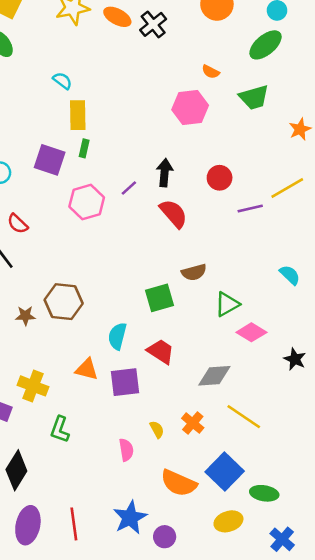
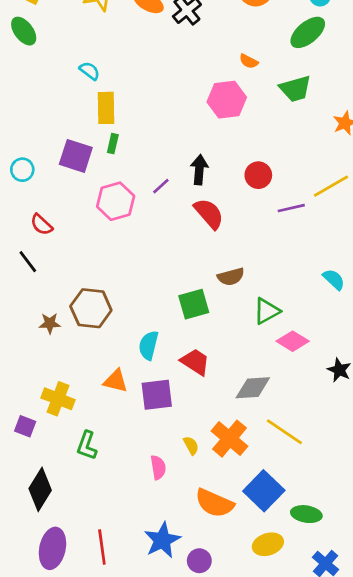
orange cross: (193, 423) -> (229, 439), size x1.5

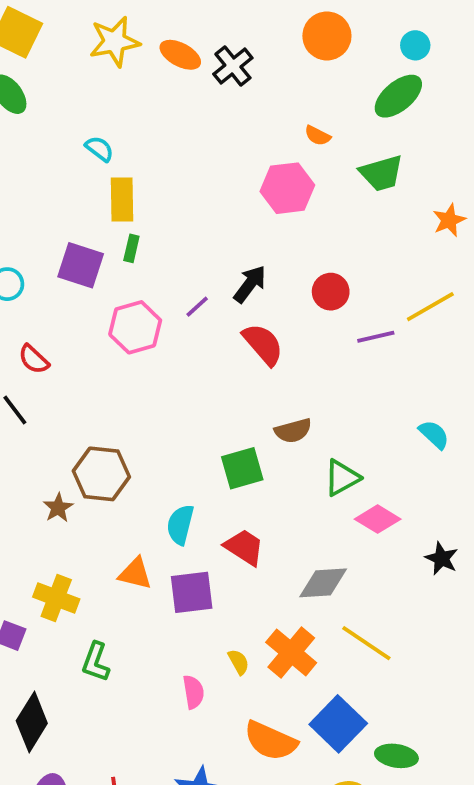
black arrow: (199, 170) -> (250, 284), turned 32
brown star: (50, 323) -> (58, 508), moved, turned -30

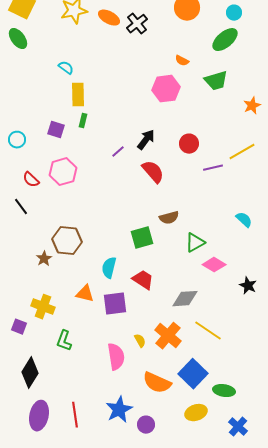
purple square: (81, 265) -> (56, 130), size x0.7
pink hexagon: (135, 327) -> (63, 172), moved
pink semicircle: (193, 692) -> (116, 357), size x1.5

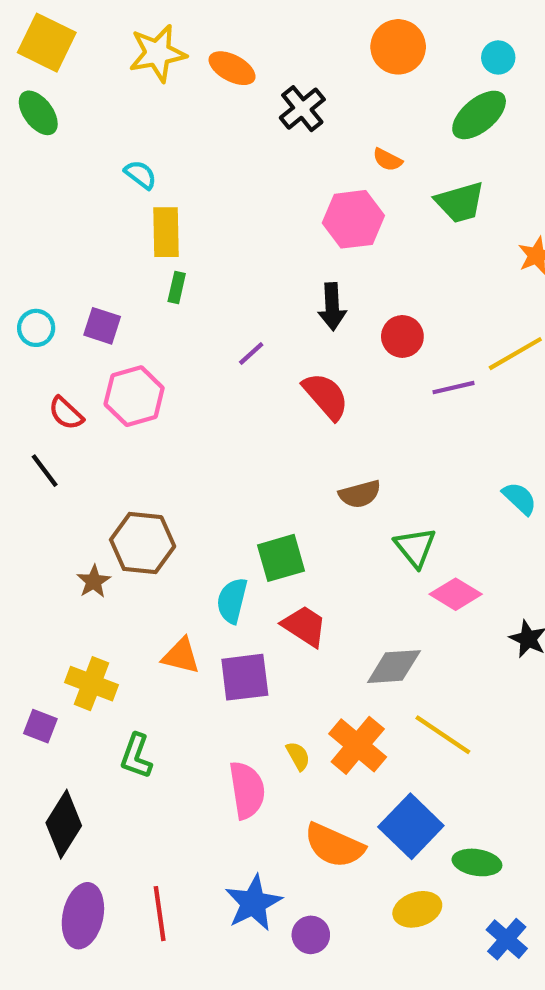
black cross: (137, 24) -> (302, 109), moved
purple square: (56, 130) -> (102, 326), moved
black arrow: (146, 140) -> (332, 307), moved, turned 140
green square: (142, 238) -> (281, 558), moved
green triangle: (195, 243) -> (415, 547), turned -40

